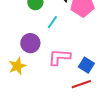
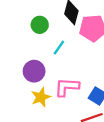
yellow star: (17, 66) -> (41, 97), moved

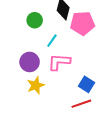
pink L-shape: (67, 87) -> (59, 62), moved

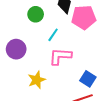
purple circle: (30, 62) -> (16, 49), moved

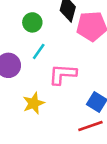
cyan line: (53, 35) -> (39, 51), moved

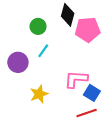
pink L-shape: (63, 74) -> (76, 79), moved

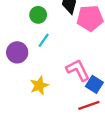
pink L-shape: (76, 79) -> (78, 70), turned 60

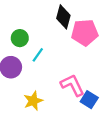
green circle: (38, 15) -> (20, 38), moved

